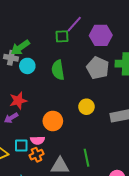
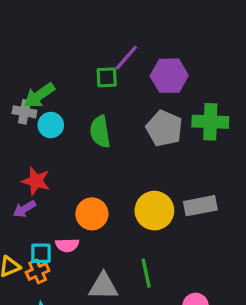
red star: (18, 101) -> (36, 181), turned 30
yellow circle: (86, 107) -> (154, 211), moved, size x1.5
orange cross: (37, 155) -> (38, 271), moved

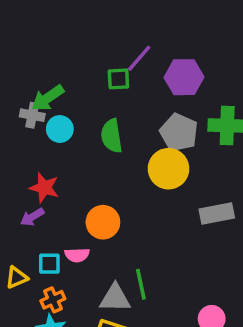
yellow circle: (154, 211) -> (168, 169), moved
orange cross: (38, 271) -> (53, 300), moved
green line: (146, 273) -> (141, 284), moved

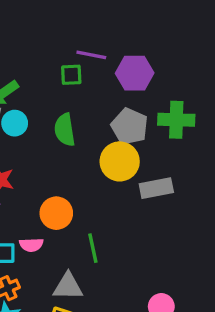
purple line: (139, 58) -> (91, 55), turned 60
gray rectangle: (217, 214) -> (156, 188), moved
green line: (141, 284) -> (93, 248), moved

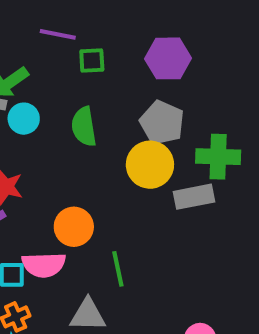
purple line: (91, 55) -> (58, 34), moved
green cross: (176, 120) -> (218, 157), moved
pink semicircle: (31, 245) -> (44, 265), size x1.5

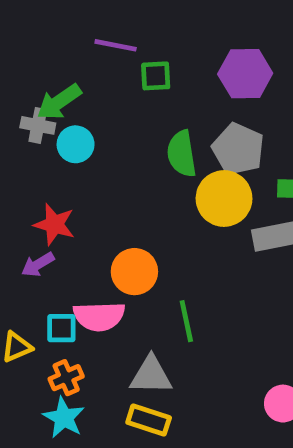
green semicircle: (84, 127) -> (182, 154), moved

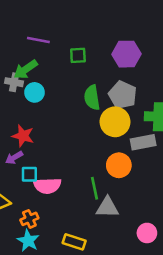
purple line: (116, 45) -> (38, 40), moved
orange circle: (134, 272) -> (119, 165), moved
cyan square: (61, 328) -> (29, 174), moved
gray triangle: (151, 375) -> (107, 207), moved

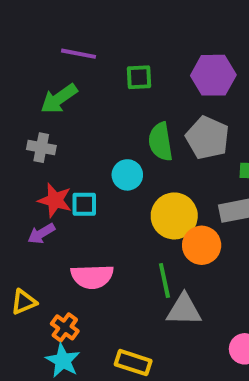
gray cross: (14, 82) -> (41, 148), moved
cyan circle: (35, 92) -> (127, 175), moved
yellow circle: (115, 122) -> (174, 216), moved
cyan square: (29, 174) -> (84, 204), moved
orange cross: (29, 219) -> (65, 327), turned -30

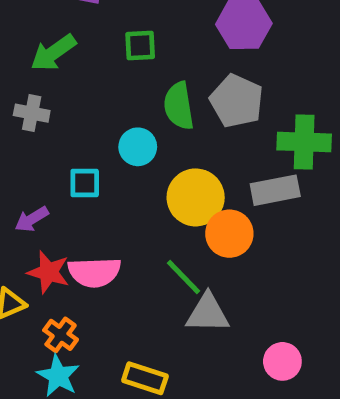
green square: (139, 77) -> (140, 46), moved
red star: (55, 200) -> (49, 272), moved
green line: (164, 280) -> (184, 277), turned -32

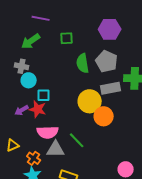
cyan circle: (138, 147) -> (29, 80), moved
gray rectangle: (275, 190) -> (111, 88), moved
red star: (49, 272) -> (38, 109), moved
green line: (184, 277) -> (77, 140), moved
gray triangle: (208, 313) -> (56, 149), moved

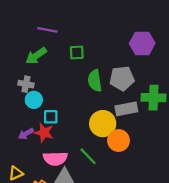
purple hexagon: (110, 29) -> (142, 43), moved
gray pentagon: (107, 61) -> (122, 78), turned -30
green line: (77, 140) -> (88, 156), moved

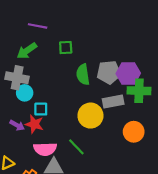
purple hexagon: (142, 43) -> (128, 73), moved
gray cross: (26, 84) -> (17, 78), size x1.5
purple arrow: (26, 134) -> (17, 125), turned -120
orange circle: (118, 140) -> (134, 132), moved

